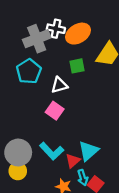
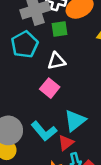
green square: (77, 66) -> (59, 29), moved
cyan triangle: (88, 151) -> (75, 121), moved

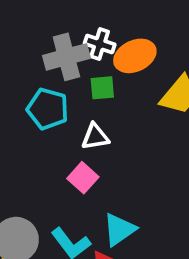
cyan pentagon: (25, 44) -> (48, 109), turned -30

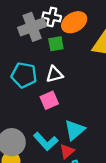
cyan pentagon: (48, 109) -> (24, 75), moved
pink square: (83, 178) -> (49, 100), turned 30

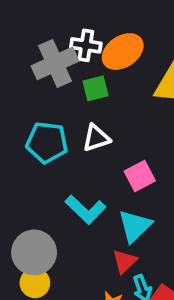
pink square: (49, 100) -> (140, 176), moved
cyan L-shape: (46, 141) -> (86, 210), moved

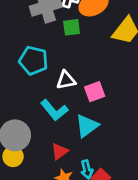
white triangle: (96, 138) -> (66, 80), moved
red triangle: (125, 261) -> (60, 151), moved

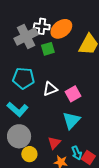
cyan L-shape: (54, 110) -> (17, 109), moved
yellow circle: (13, 156) -> (29, 154), moved

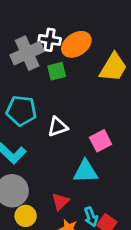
pink square: (73, 94) -> (101, 141), moved
cyan triangle: (71, 120) -> (85, 171), turned 42

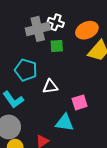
orange ellipse: (76, 44) -> (87, 30), moved

